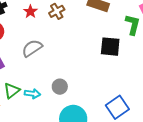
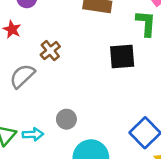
brown cross: (57, 11) -> (50, 51), moved

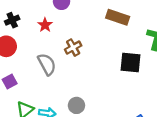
gray semicircle: (22, 76) -> (47, 64), turned 95

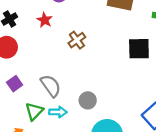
gray semicircle: (47, 64) -> (51, 86), moved

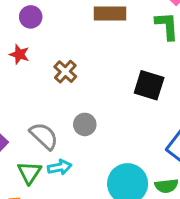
black square: (139, 49) -> (149, 85), moved, turned 30
gray circle: (88, 100) -> (85, 124), moved

